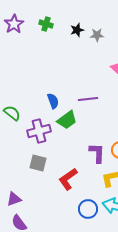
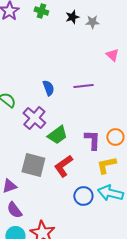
green trapezoid: (67, 120) -> (57, 135), moved
purple cross: (39, 131) -> (34, 118), turned -35
gray square: (38, 163) -> (33, 165), moved, size x1.4

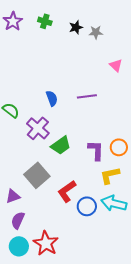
gray square: (33, 165) -> (37, 175), turned 35
red L-shape: (63, 166) -> (67, 191), moved
purple semicircle: (14, 210) -> (18, 220), turned 60

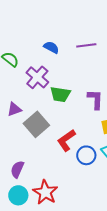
blue semicircle: (52, 98) -> (51, 47), turned -42
green trapezoid: (61, 145) -> (60, 94), turned 45
purple triangle: (13, 196) -> (14, 109), moved

